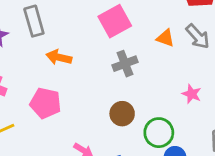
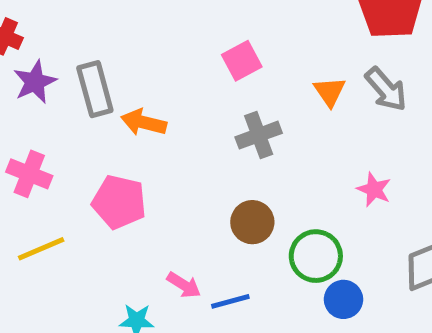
gray rectangle: (34, 21) -> (95, 89), moved
pink square: (115, 21) -> (242, 61), size x0.7
orange triangle: (165, 38) -> (330, 92), turned 36

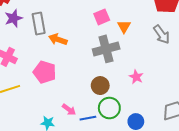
orange triangle: (330, 92) -> (124, 26), moved
gray cross: (259, 135) -> (106, 49), size x1.4
pink star: (374, 190) -> (136, 77), moved
green circle: (316, 256) -> (109, 108), moved

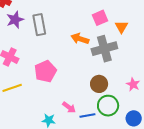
orange arrow: (58, 39) -> (80, 39), moved
pink pentagon: (45, 72) -> (45, 71), turned 30
pink star: (136, 77) -> (133, 84), moved

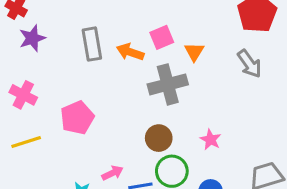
gray rectangle: (39, 25) -> (92, 44), moved
orange arrow: (80, 39) -> (130, 52), moved
pink arrow: (69, 107) -> (112, 173), turned -64

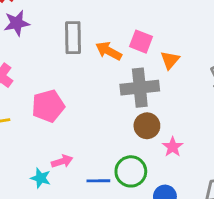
pink square: (162, 37) -> (141, 42), turned 35
brown circle: (159, 138) -> (147, 126), moved
pink arrow: (112, 173) -> (62, 161), moved

